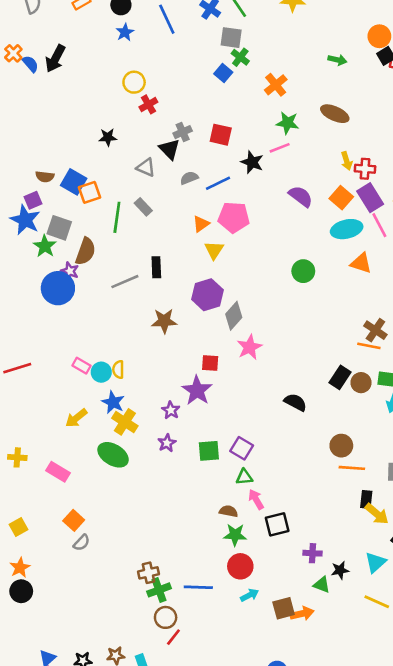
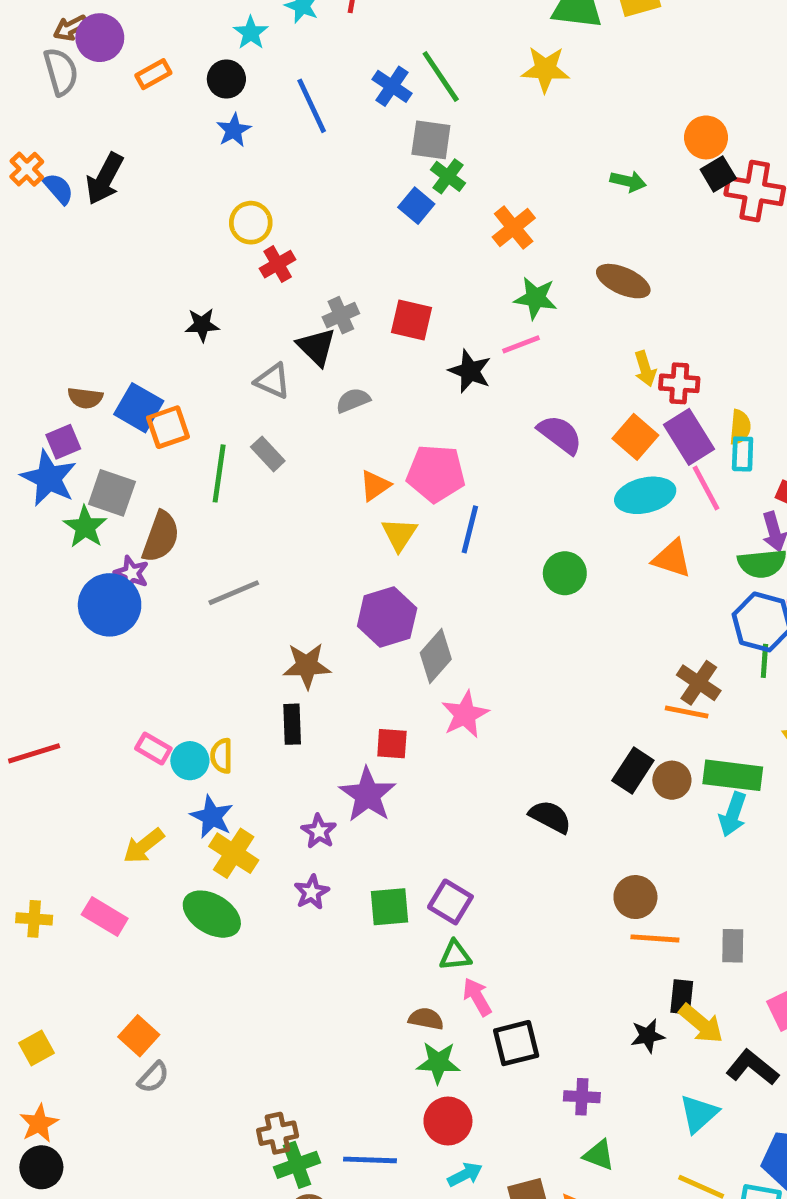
blue line: (218, 183) -> (470, 529), moved, turned -50
black rectangle: (156, 267) -> (292, 724), moved
pink rectangle: (58, 472) -> (105, 917), moved
black star: (340, 570) -> (648, 1036), moved

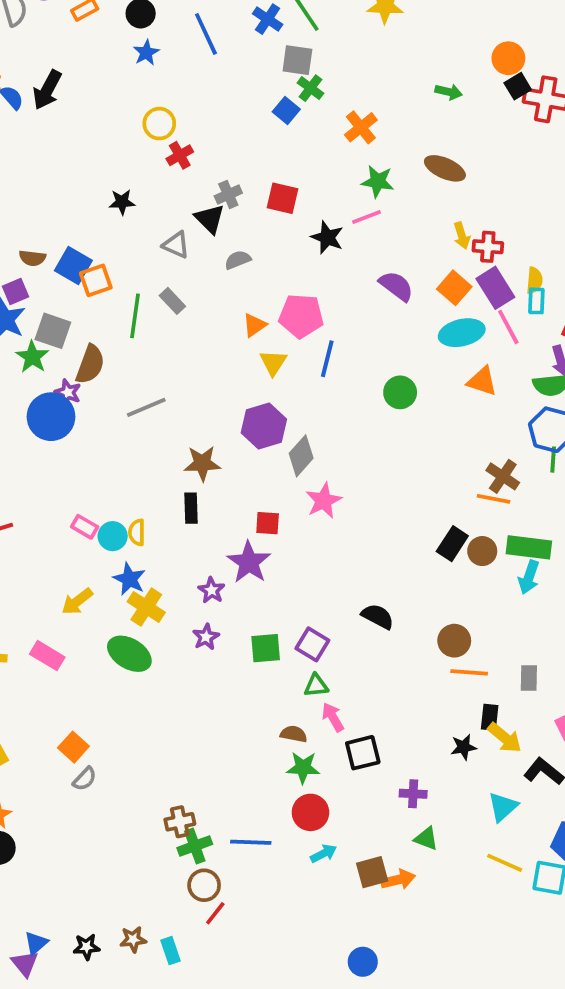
black semicircle: (550, 817) -> (378, 616), moved

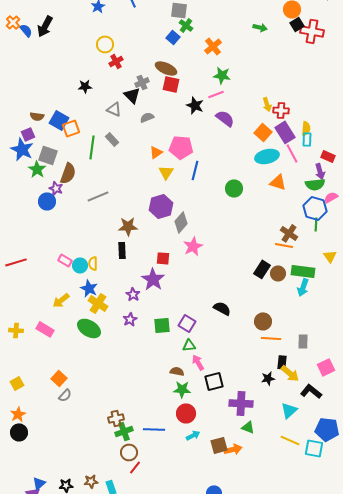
brown ellipse: (445, 168) -> (166, 68), moved
purple semicircle: (396, 286) -> (225, 118), moved
blue circle: (51, 417) -> (47, 201), size x0.7
purple cross: (413, 794) -> (241, 403), size x1.6

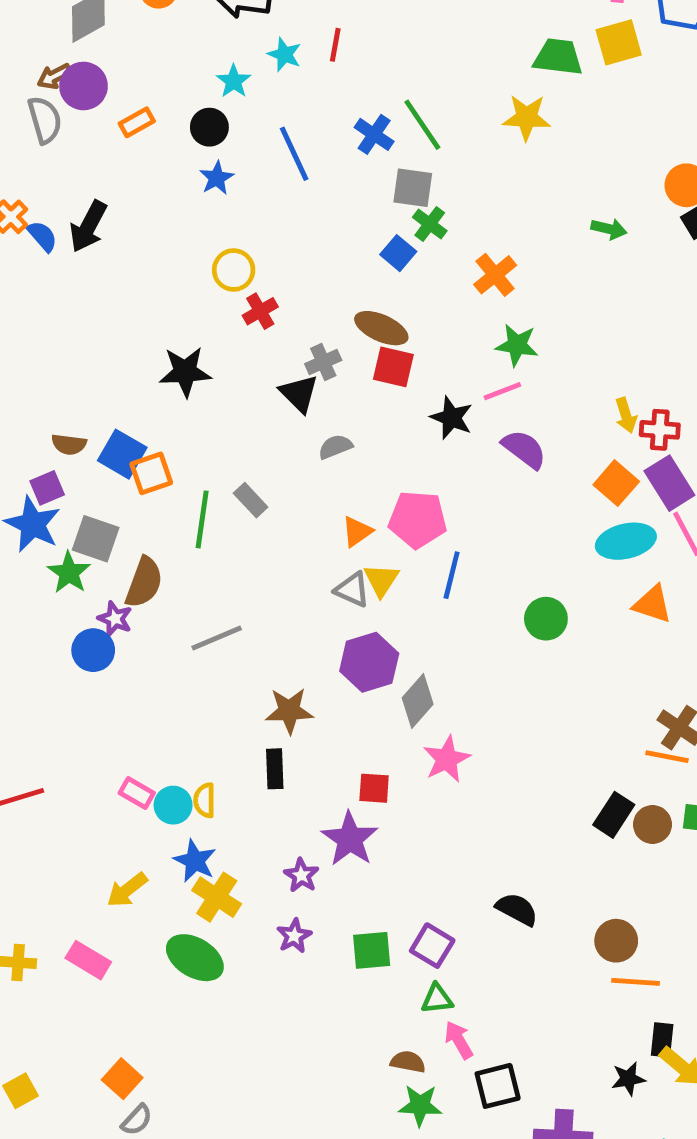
black star: (85, 86) -> (185, 372), size x1.5
gray triangle: (114, 109) -> (352, 590), moved

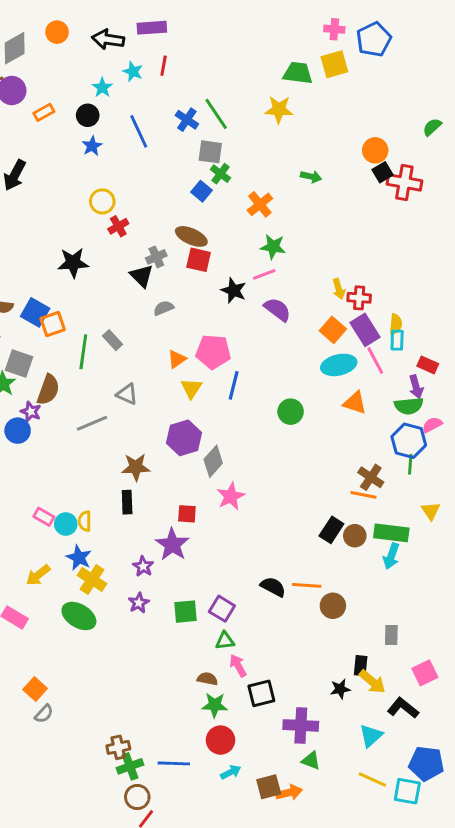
green arrow: (609, 229) -> (311, 177), moved
gray triangle: (352, 590) -> (127, 394), moved
orange line: (636, 982) -> (307, 585), moved

